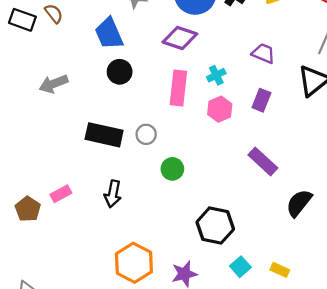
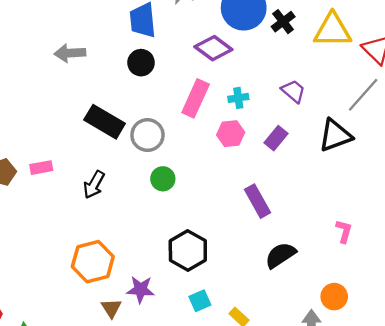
gray circle: (146, 134) -> (147, 135), size x1.5

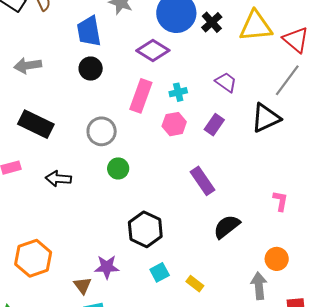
black rectangle: (105, 122) -> (36, 124), moved
black arrow: (94, 185) -> (58, 179), turned 70
orange hexagon: (93, 262) -> (33, 258), moved

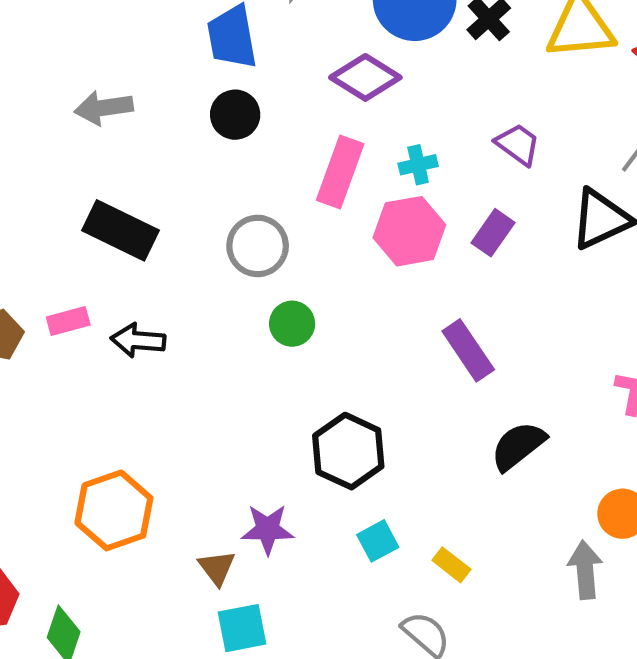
pink hexagon: (174, 124) -> (409, 231), size x1.4
black arrow: (58, 179) -> (138, 340), moved

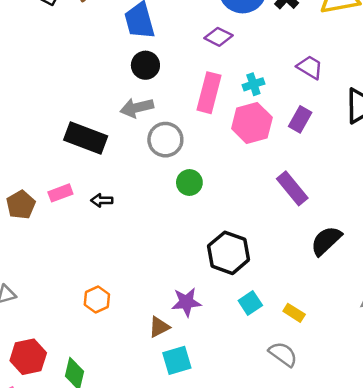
purple diamond: (365, 77) -> (218, 37), size x0.7
gray arrow: (104, 108) -> (137, 108), moved
black arrow: (138, 340) -> (102, 200), size x0.7
orange hexagon: (114, 510) -> (97, 300), size x0.6
brown triangle: (217, 568) -> (159, 327), turned 45

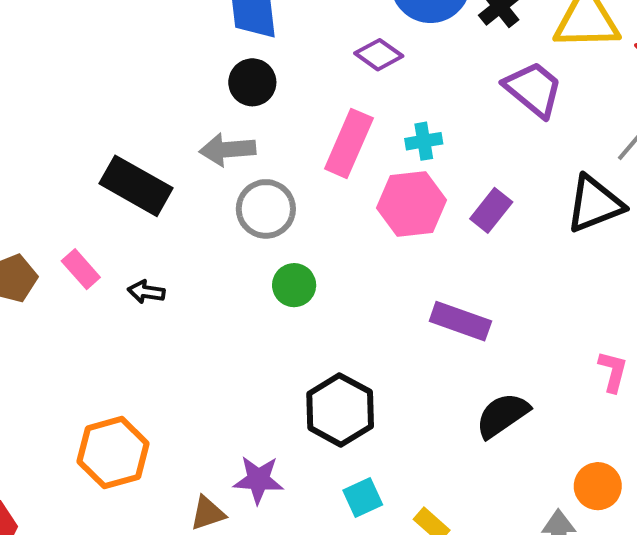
purple trapezoid: (310, 67) -> (533, 89), moved, size x1.4
purple rectangle: (292, 188) -> (460, 321), turned -40
pink rectangle: (60, 193) -> (81, 269), turned 60
orange hexagon: (97, 300) -> (113, 453), size x1.6

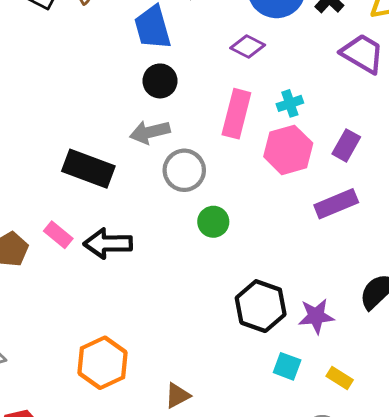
black arrow: (146, 292) -> (108, 244), size x1.8
purple rectangle: (460, 321) -> (336, 204), moved, turned -33
purple star: (258, 480) -> (316, 316), moved
cyan square: (363, 497) -> (287, 366), turned -36

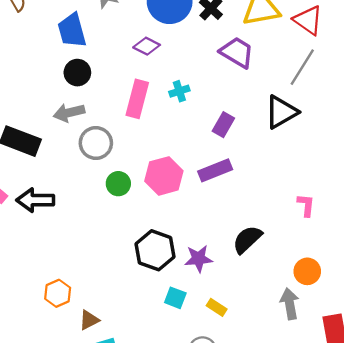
pink hexagon: (288, 150) -> (164, 176), moved
orange hexagon: (103, 363) -> (58, 293), moved, size x0.7

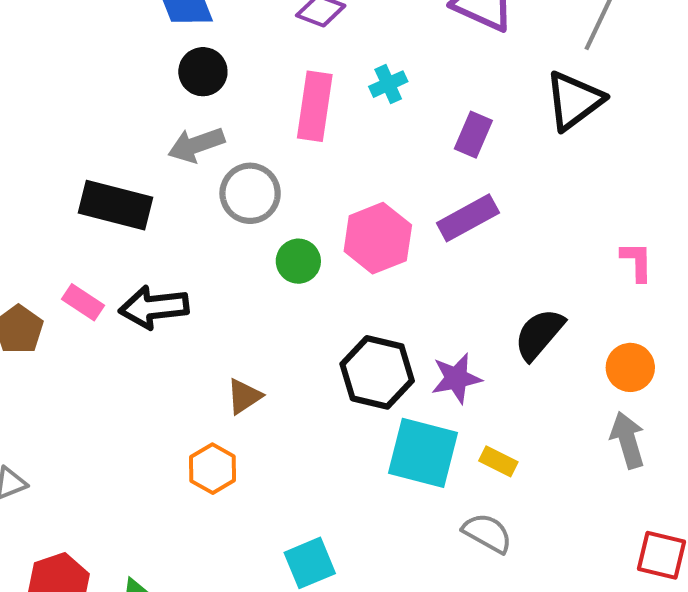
orange circle: (307, 271) -> (630, 367), moved
cyan square: (175, 298) -> (423, 453), size x1.8
brown triangle: (89, 320) -> (244, 396), moved

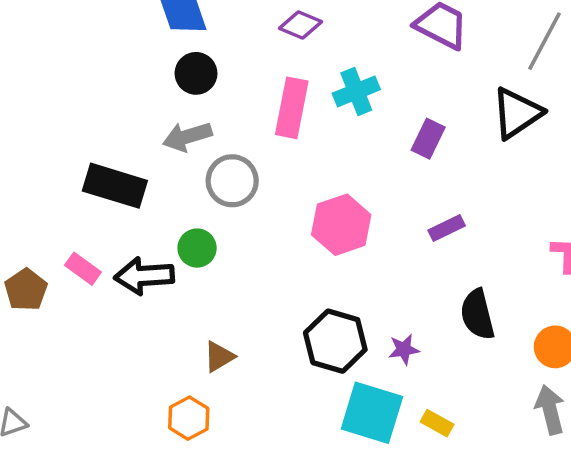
cyan cross: (388, 84) -> (356, 91), size x1.4
purple rectangle: (468, 218) -> (447, 228), moved, size x0.7
green circle: (298, 261) -> (197, 248), moved
black semicircle: (539, 334) -> (477, 314), turned -57
purple star: (456, 378) -> (404, 349), size x0.7

